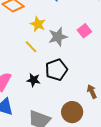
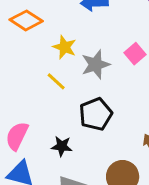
black star: (33, 80) -> (62, 146), moved

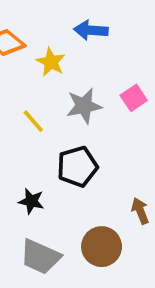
yellow star: (65, 47) -> (51, 62), moved

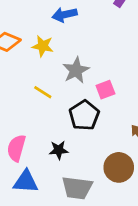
pink square: (134, 98) -> (105, 90), moved, turned 30

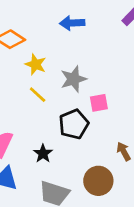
yellow star: (43, 46) -> (36, 64), moved
black star: (59, 150) -> (43, 153), turned 30

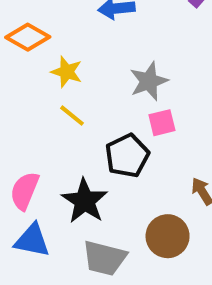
gray star: (73, 79) -> (149, 81), moved
black star: (43, 153) -> (85, 201), size x1.6

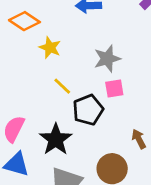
yellow line: (72, 116) -> (62, 86), moved

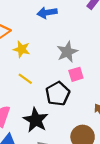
yellow line: (62, 86) -> (25, 79), moved

